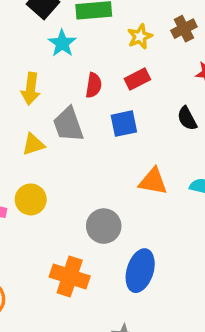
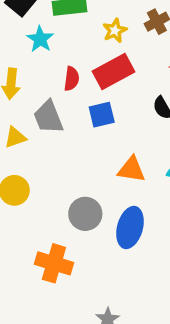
red rectangle: (137, 79) -> (114, 71), size x1.6
blue ellipse: (140, 271) -> (130, 228), moved

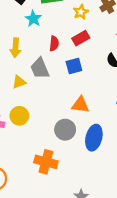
red rectangle: (114, 71) -> (81, 38), size x0.7
orange triangle: (131, 169) -> (80, 105), moved

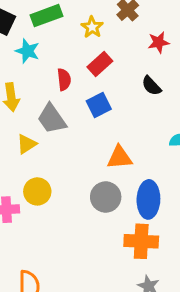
orange cross: (46, 162) -> (141, 241), moved

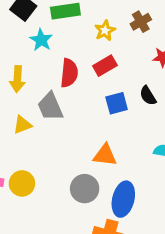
red semicircle: (64, 79) -> (69, 73), size x1.4
blue square: (99, 105) -> (117, 103), moved
yellow circle: (37, 191) -> (22, 183), moved

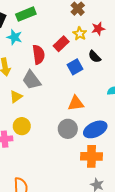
yellow star: (105, 30) -> (80, 34), moved
yellow circle: (22, 183) -> (22, 126), moved
blue ellipse: (123, 199) -> (95, 129), turned 65

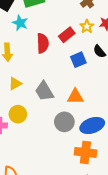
gray trapezoid: (31, 80) -> (44, 91), moved

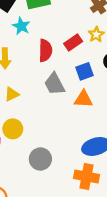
gray trapezoid: (44, 91) -> (54, 84), moved
orange triangle: (75, 97) -> (83, 99), moved
gray circle: (64, 122) -> (40, 159), moved

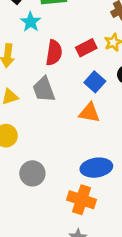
blue square: (85, 71) -> (95, 82), turned -36
gray trapezoid: (54, 84) -> (44, 89), moved

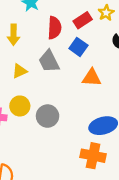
blue square: (95, 82) -> (78, 47), moved
gray circle: (32, 173) -> (48, 116), moved

